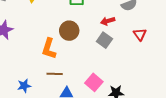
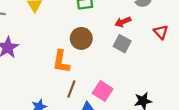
brown line: (55, 74) -> (71, 89), turned -63
pink square: (94, 82) -> (103, 91), moved

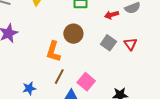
red arrow: (123, 22) -> (112, 15), moved
red triangle: (161, 32) -> (130, 44), moved

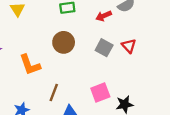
orange L-shape: (53, 52) -> (30, 65), moved, turned -30
pink square: (86, 82) -> (100, 93), moved, turned 36

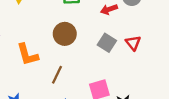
brown line: (54, 92) -> (57, 75), moved

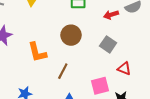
red triangle: (133, 43) -> (124, 69), moved, turned -32

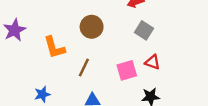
gray square: (108, 44) -> (144, 30), moved
pink square: (100, 86) -> (127, 70), moved

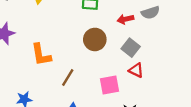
brown circle: (92, 27) -> (95, 39), moved
red triangle: (153, 62) -> (136, 70), moved

